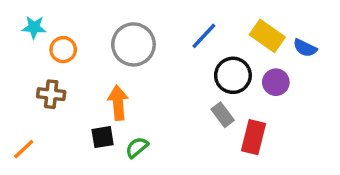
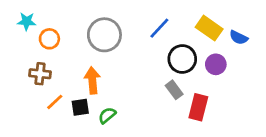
orange line: (24, 149) -> (55, 102), moved

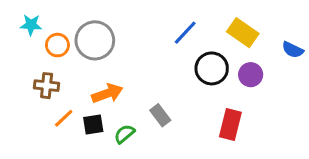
gray circle: (104, 35) -> (95, 40), moved
blue semicircle: (239, 38) -> (293, 50), moved
orange arrow: (92, 80) -> (107, 93), turned 75
gray rectangle: (174, 90) -> (160, 115), moved

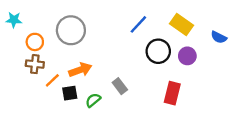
cyan star: (31, 25) -> (14, 20), moved
orange circle: (57, 45) -> (35, 42), moved
orange line: (64, 118) -> (52, 80), moved

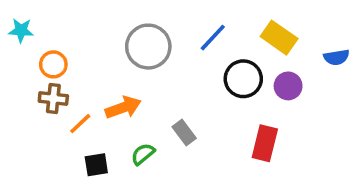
gray circle: (71, 30) -> (148, 47), moved
blue semicircle: (219, 37) -> (336, 57), turned -35
black square: (70, 93) -> (96, 165), moved

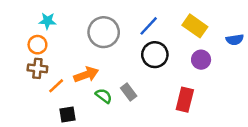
cyan star: (21, 30) -> (47, 21), moved
black circle: (243, 79) -> (155, 55), moved
green semicircle: (143, 154) -> (104, 96), moved, turned 77

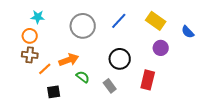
blue semicircle: (235, 40) -> (188, 32), turned 56
black circle: (155, 55) -> (120, 59), moved
gray rectangle: (129, 92) -> (110, 86), moved

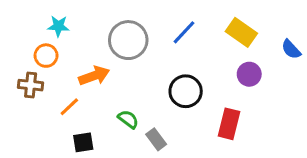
brown cross: (30, 55) -> (31, 85), moved
orange arrow: (69, 60) -> (94, 76), moved
gray rectangle: (110, 86) -> (156, 139), moved

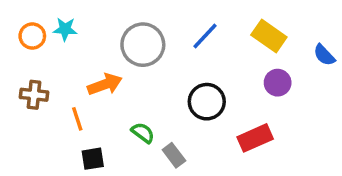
orange circle: (46, 56) -> (32, 36), moved
orange line: (69, 107) -> (77, 119), turned -65
red rectangle: (229, 124) -> (255, 138), turned 52

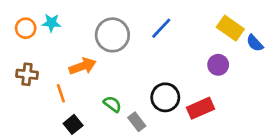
yellow rectangle: (269, 36) -> (230, 28), moved
black circle: (207, 102) -> (165, 97), moved
black square: (93, 159) -> (73, 124), turned -30

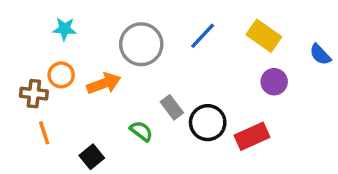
orange circle: (26, 28) -> (61, 75), moved
yellow rectangle: (230, 28) -> (264, 36), moved
orange line: (61, 93) -> (44, 133), moved
gray rectangle: (137, 122) -> (172, 107), moved

